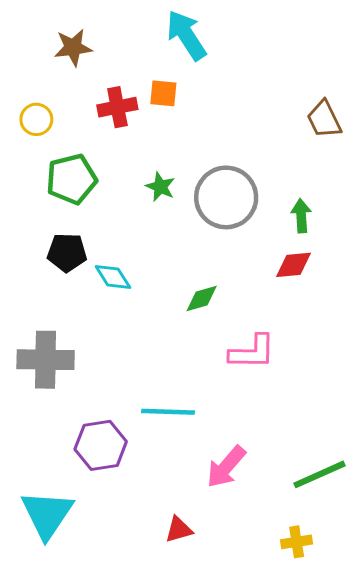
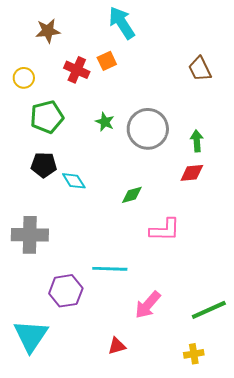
orange square: (163, 93) -> (107, 61), turned -30
red cross: (117, 107) -> (77, 70), turned 35
brown trapezoid: (324, 119) -> (200, 69), moved

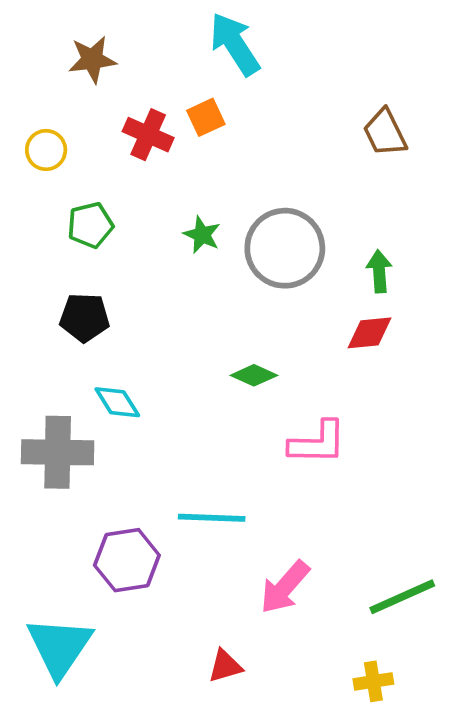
green pentagon: (47, 117) -> (90, 225), size x0.7
cyan diamond: (74, 181) -> (117, 402), moved
green diamond: (132, 195) -> (254, 375), turned 40

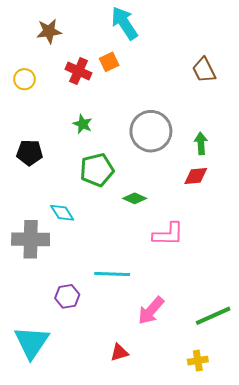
green pentagon: (90, 225) -> (97, 170), moved, size x1.4
green star: (202, 235) -> (83, 124), moved
black pentagon: (85, 318) -> (30, 153), moved
purple hexagon: (127, 560) -> (67, 296), size x0.7

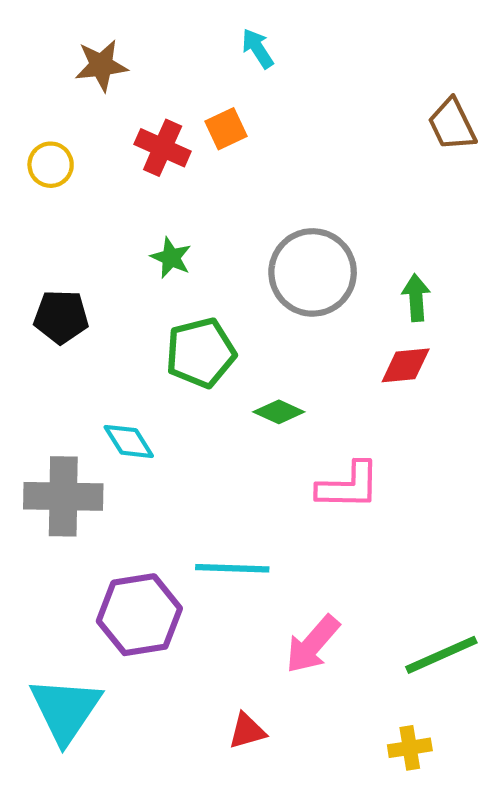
cyan arrow: (124, 23) -> (258, 48), size x0.6
brown trapezoid: (204, 70) -> (452, 125), moved
purple hexagon: (67, 296) -> (139, 615), size x1.6

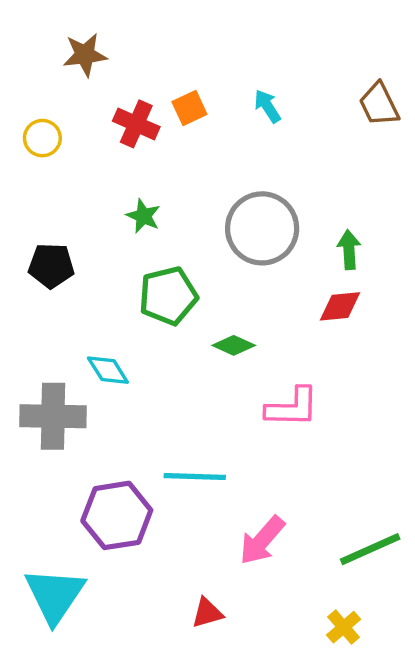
cyan arrow: (258, 48) -> (267, 106), moved
yellow cross: (410, 748) -> (344, 627), turned -32

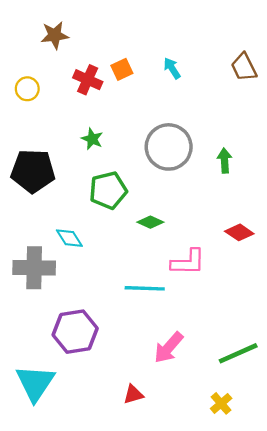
black pentagon: (51, 266) -> (33, 171), size x1.5
red diamond: (340, 306) -> (239, 232), moved, turned 40
cyan line: (195, 477) -> (145, 288), moved

